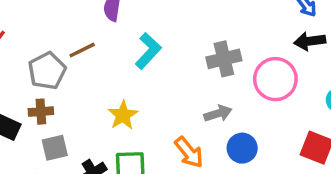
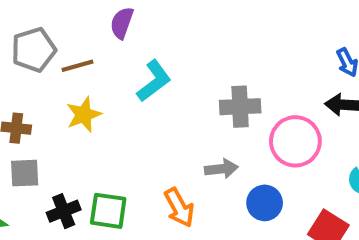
gray pentagon: (47, 71) -> (34, 50), moved
yellow star: (123, 115) -> (84, 115), moved
blue circle: (242, 148) -> (265, 203), moved

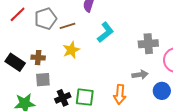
orange arrow: (179, 208) -> (120, 94), turned 36

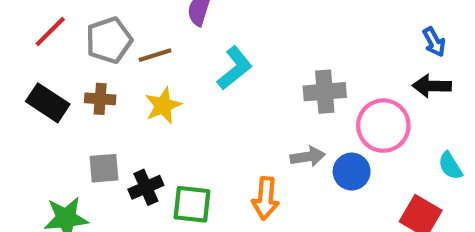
brown cross: (38, 58) -> (100, 99), moved
black rectangle: (15, 62) -> (48, 103), moved
blue circle: (162, 91) -> (352, 172), moved
black cross: (63, 98) -> (146, 187), moved

